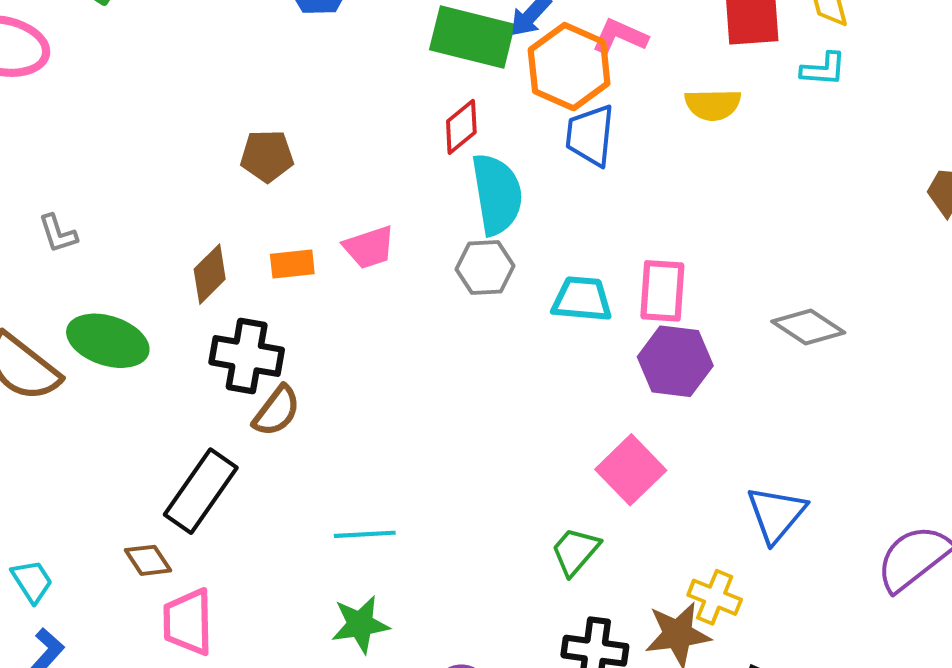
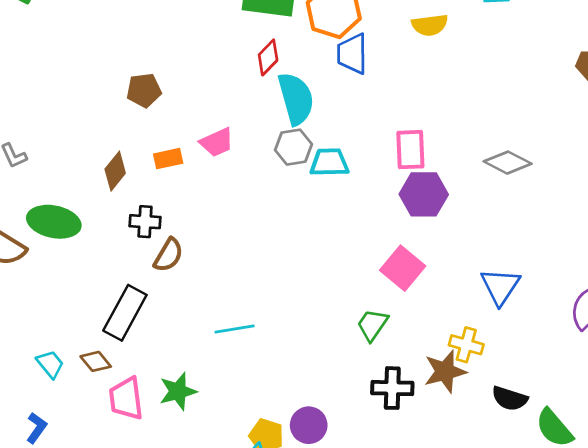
cyan trapezoid: (582, 299) -> (329, 162), moved
black cross: (247, 356) -> (145, 222), size x0.7
cyan trapezoid: (32, 581) -> (50, 364), moved
green star: (360, 624) -> (178, 391), moved

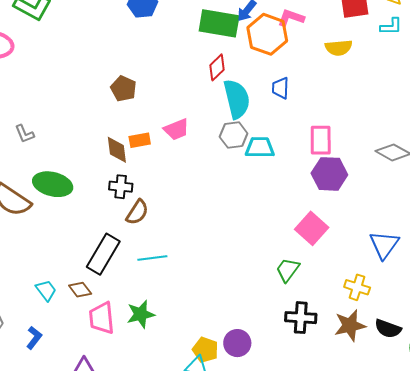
blue trapezoid: (352, 54) -> (281, 88), moved, size x0.7
brown pentagon: (144, 90) -> (123, 89), turned 30
brown diamond: (115, 171) -> (117, 150), moved, turned -48
cyan line: (235, 329) -> (152, 258), moved
brown star: (445, 371) -> (350, 325), moved

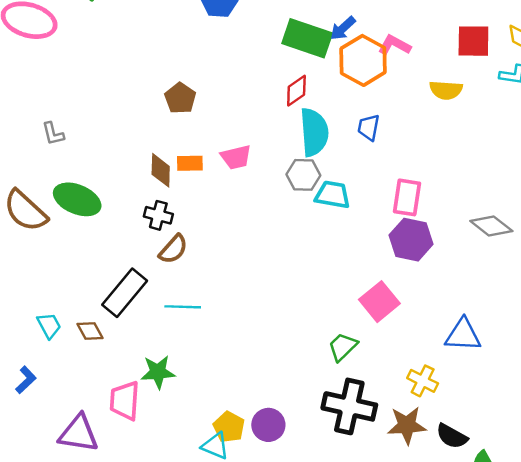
blue triangle: (384, 245) -> (463, 335), turned 48
pink trapezoid: (102, 318) -> (125, 401), moved
black cross: (301, 318) -> (349, 406), size x1.4

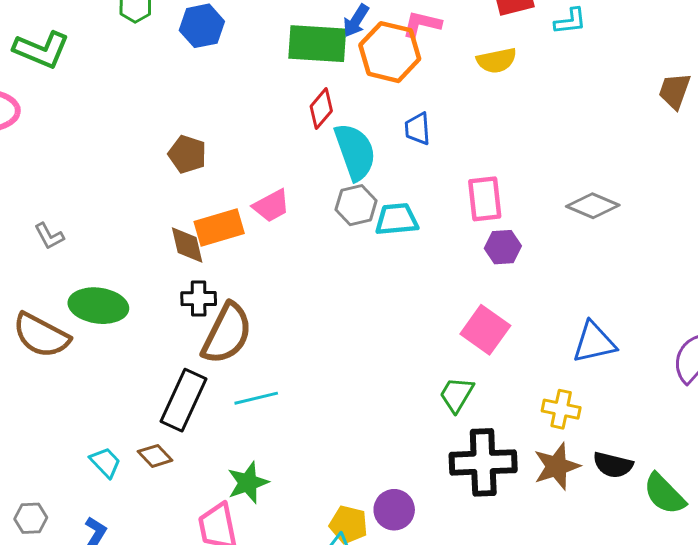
orange rectangle: (190, 163) -> (219, 227), size x1.5
purple hexagon: (411, 240) -> (503, 247), size x0.7
brown semicircle: (173, 249) -> (227, 334), size x1.6

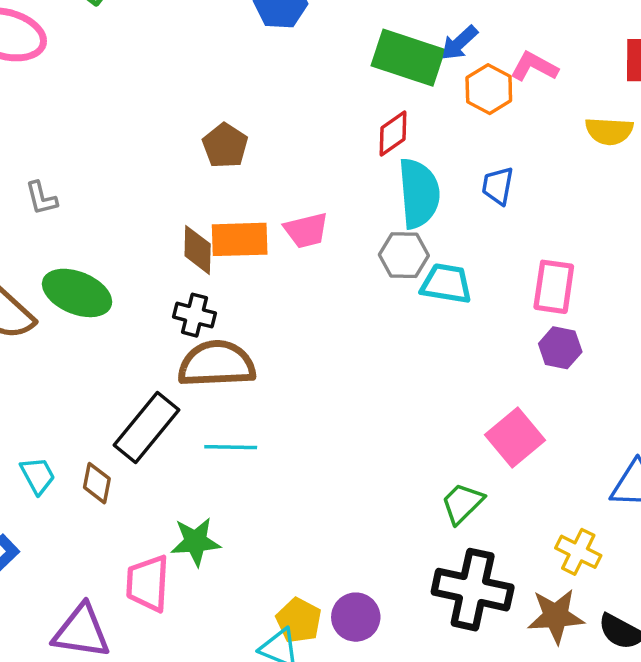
orange hexagon: (390, 52) -> (489, 89), size x0.7
brown semicircle: (227, 334) -> (217, 364), turned -134
brown diamond: (155, 456) -> (97, 483), turned 40

